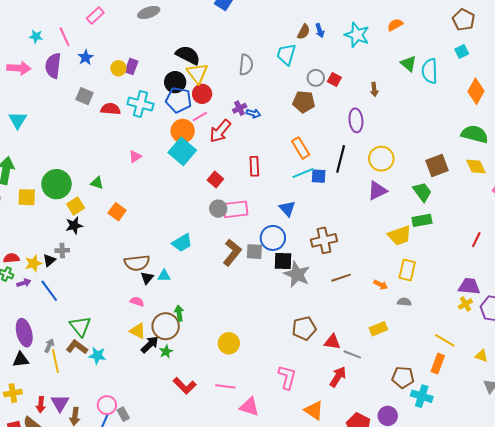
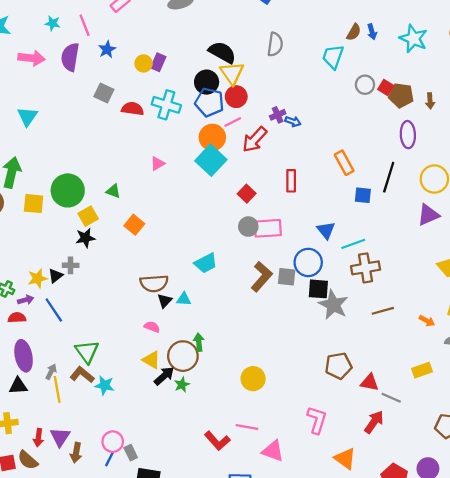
gray semicircle: (246, 65) -> (275, 44), moved
brown pentagon: (304, 102) -> (401, 95), moved
cyan line: (303, 173) -> (353, 244), moved
red semicircle: (11, 258) -> (17, 318), moved
red L-shape: (185, 386) -> (217, 441), moved

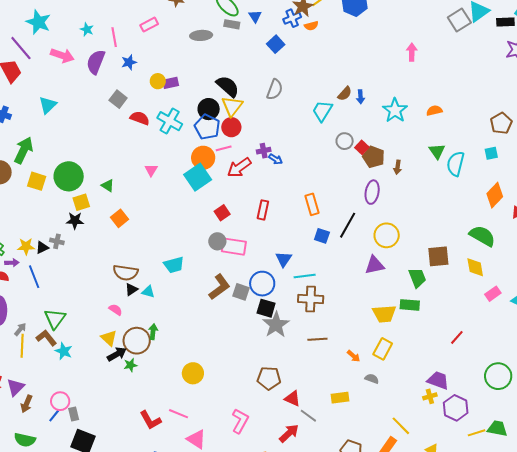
purple rectangle: (158, 62) -> (171, 83), turned 42
pink triangle: (158, 164) -> (151, 170), turned -40

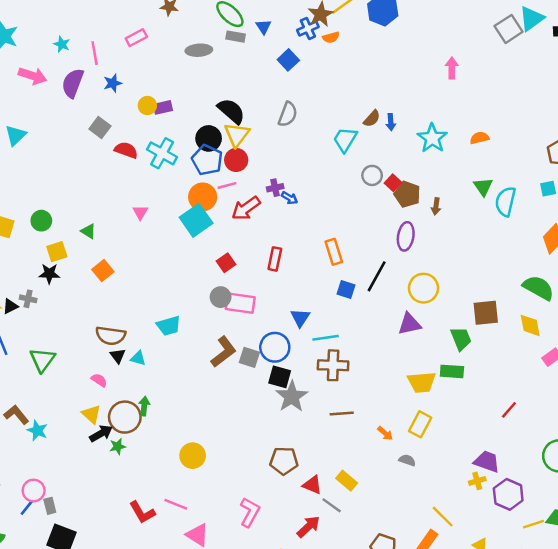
green circle: (69, 176) -> (41, 221), size x0.6
black triangle: (131, 290) -> (118, 356), turned -32
green triangle: (55, 319) -> (42, 360), moved
yellow rectangle: (340, 398) -> (347, 481), moved, turned 48

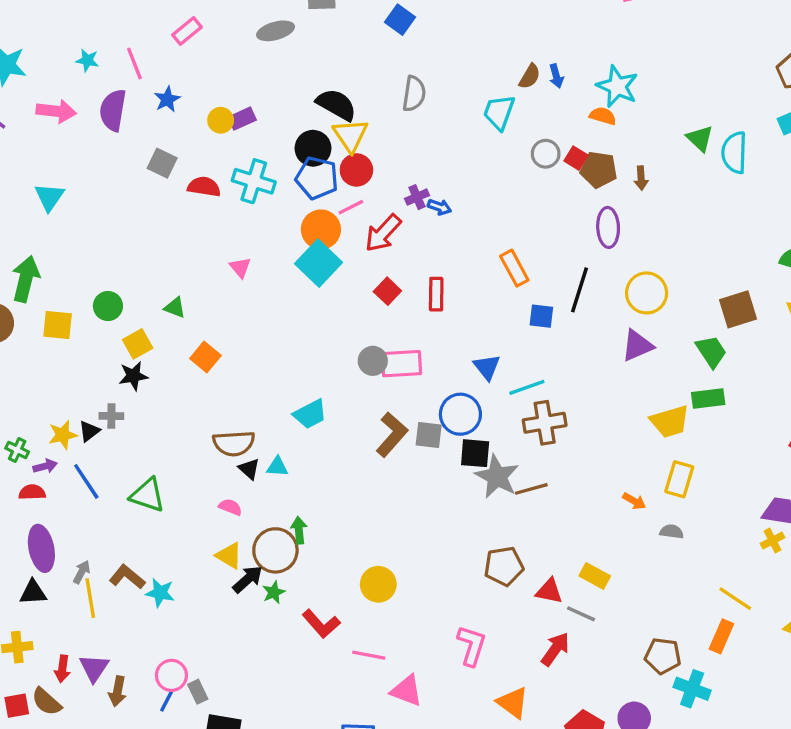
orange semicircle: (479, 138) -> (603, 116), moved, turned 42
red square: (226, 263) -> (387, 291), moved
green triangle: (42, 360) -> (148, 495), turned -36
brown line: (342, 413) -> (531, 489), moved
red L-shape: (142, 512) -> (321, 624), moved

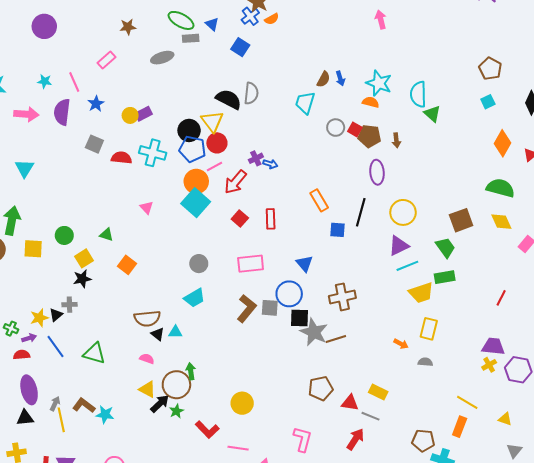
black semicircle: (336, 105) -> (229, 99), moved
cyan semicircle: (734, 153) -> (418, 94), moved
gray circle: (373, 361) -> (199, 264), moved
cyan line: (527, 387) -> (407, 266), moved

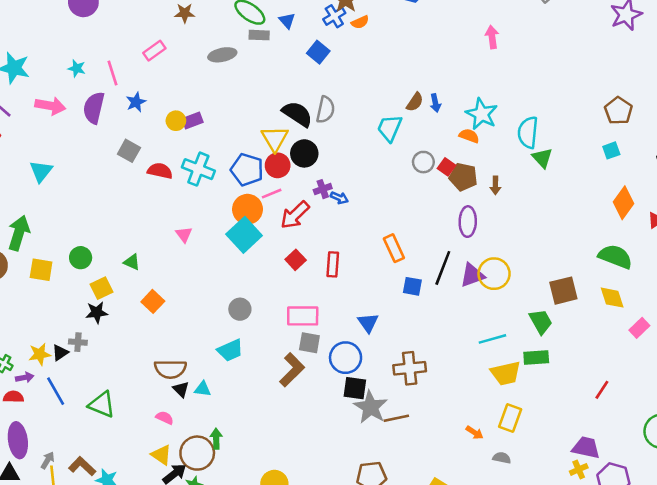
black circle: (189, 130) -> (304, 153), moved
purple triangle: (399, 246) -> (472, 275), moved
gray square: (270, 308) -> (309, 343), moved

